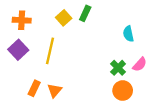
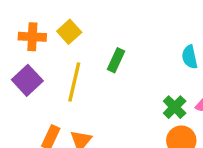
green rectangle: (85, 13) -> (116, 60), moved
yellow square: (64, 18) -> (69, 32), moved

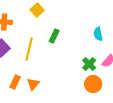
yellow square: (69, 32) -> (37, 10), moved

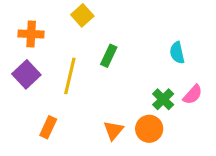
orange triangle: (33, 84) -> (113, 130), moved
orange circle: (93, 84) -> (149, 129), moved

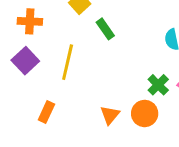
green rectangle: (109, 56) -> (105, 29), moved, turned -60

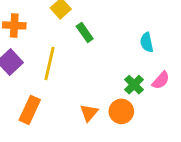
orange rectangle: (46, 112) -> (30, 110), size x1.4

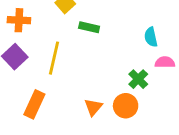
green rectangle: (85, 32) -> (89, 27), turned -42
pink semicircle: (161, 80) -> (165, 62), moved, turned -132

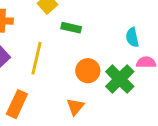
green cross: (138, 79) -> (120, 79), size x1.5
orange circle: (126, 106) -> (88, 71), moved

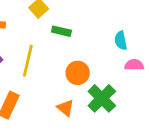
green cross: (120, 79) -> (102, 98), moved
orange triangle: (75, 107) -> (66, 108), turned -30

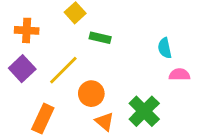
yellow line: (28, 61) -> (63, 70), turned 32
orange circle: (78, 73) -> (91, 94), moved

